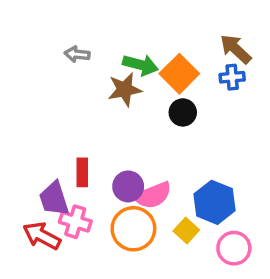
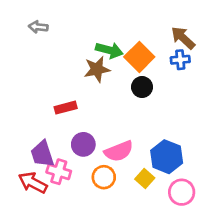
gray arrow: (77, 54) -> (38, 27), moved
red rectangle: (82, 172) -> (66, 108), moved, turned 75
purple circle: (128, 186) -> (83, 144), moved
orange circle: (133, 229) -> (104, 177), size x0.7

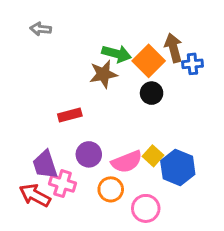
brown arrow: (183, 38) -> (173, 48), moved, turned 32
yellow square: (145, 179) -> (153, 156), moved
pink circle: (182, 192) -> (146, 208), moved

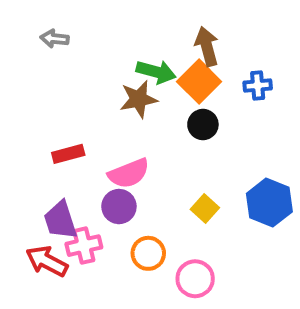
brown arrow: (173, 48) -> (207, 46), moved
red rectangle: (70, 115) -> (68, 154), moved
pink semicircle: (127, 162) -> (129, 173), moved
blue hexagon: (178, 168) -> (269, 203), moved
pink cross: (63, 184) -> (84, 246), turned -30

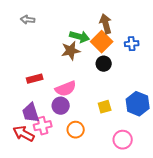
yellow square: (205, 208) -> (105, 107), turned 32
pink circle: (195, 279) -> (123, 140), moved

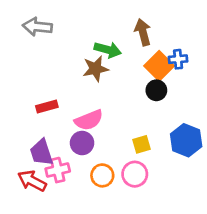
gray arrow: (28, 20) -> (37, 27), size x1.5
orange square: (102, 42) -> (159, 66), moved
black circle: (104, 64) -> (156, 90), moved
pink circle: (123, 140) -> (135, 174), moved

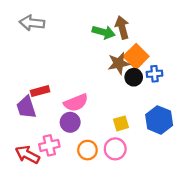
green arrow: (108, 50) -> (104, 32), moved
blue cross: (178, 59) -> (155, 74), moved
brown star: (96, 69) -> (119, 63), moved
purple trapezoid: (41, 152) -> (26, 107), moved

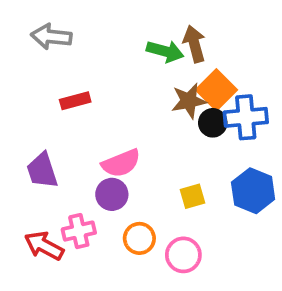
blue cross: (155, 74) -> (246, 117), size x1.6
red rectangle: (40, 91) -> (75, 101), moved
pink circle: (115, 149) -> (183, 255), moved

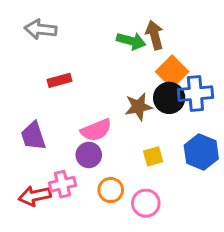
brown star: (189, 101) -> (138, 107), moved
black circle: (213, 123) -> (169, 98), size x1.4
red arrow: (44, 246) -> (35, 196), turned -40

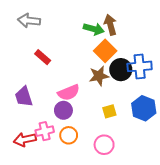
orange square: (172, 72) -> (105, 51), moved
red rectangle: (60, 80) -> (43, 57), turned 56
orange circle: (111, 190) -> (69, 135), moved

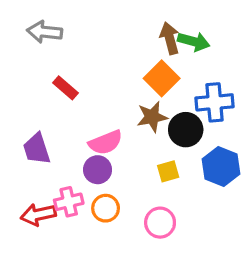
green arrow: (94, 29) -> (194, 41), moved
black circle: (121, 70) -> (186, 130), moved

